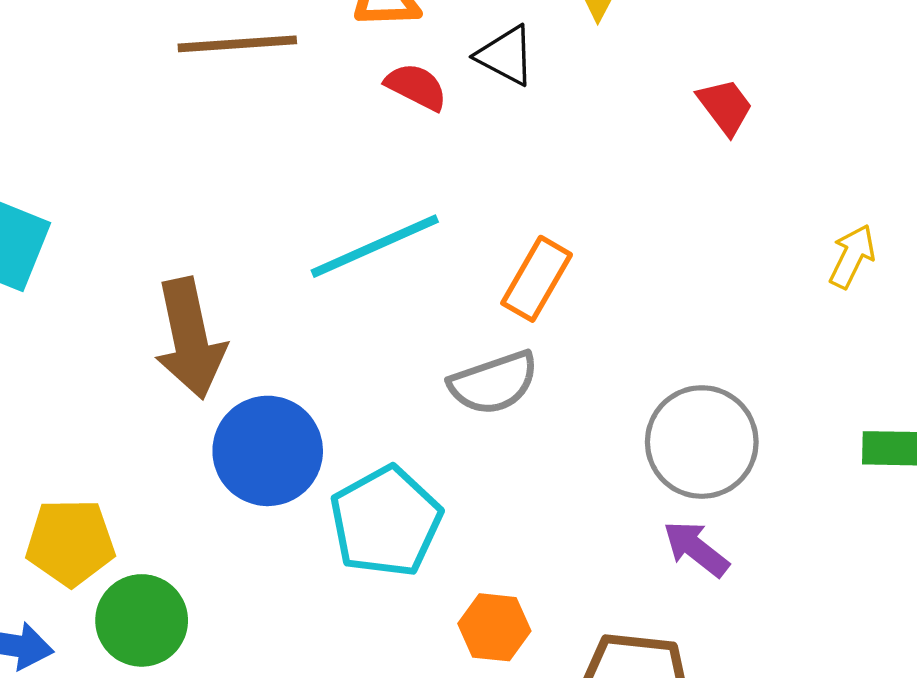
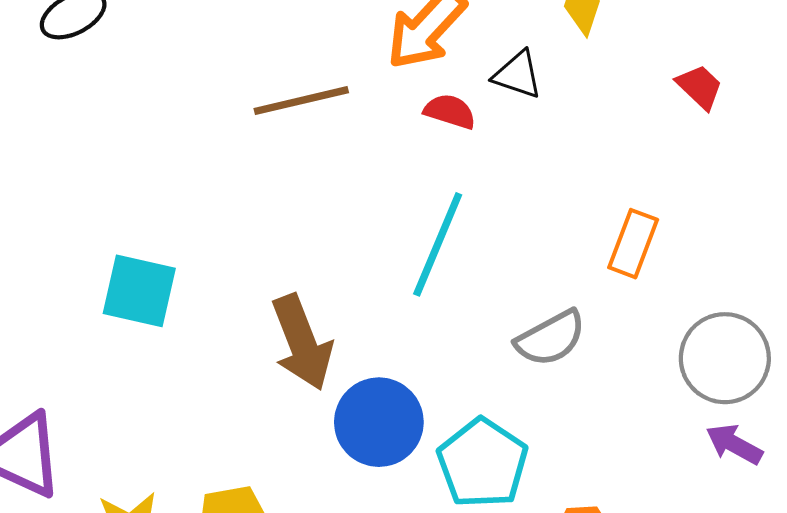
cyan line: (375, 246) -> (438, 244), turned -34
orange rectangle: (537, 279) -> (633, 244), moved

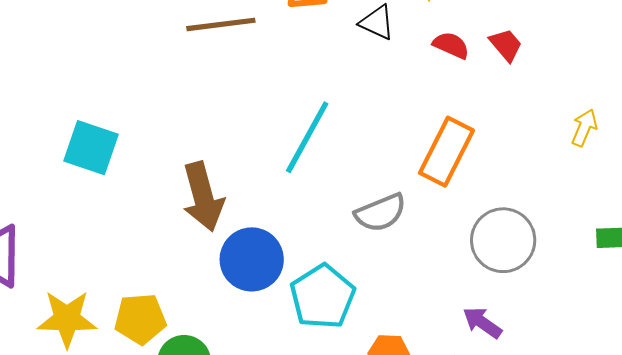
red semicircle: (450, 111) -> (451, 45), moved
orange rectangle: (633, 244) -> (446, 152), size x1.4
purple arrow: (734, 444) -> (482, 323), moved

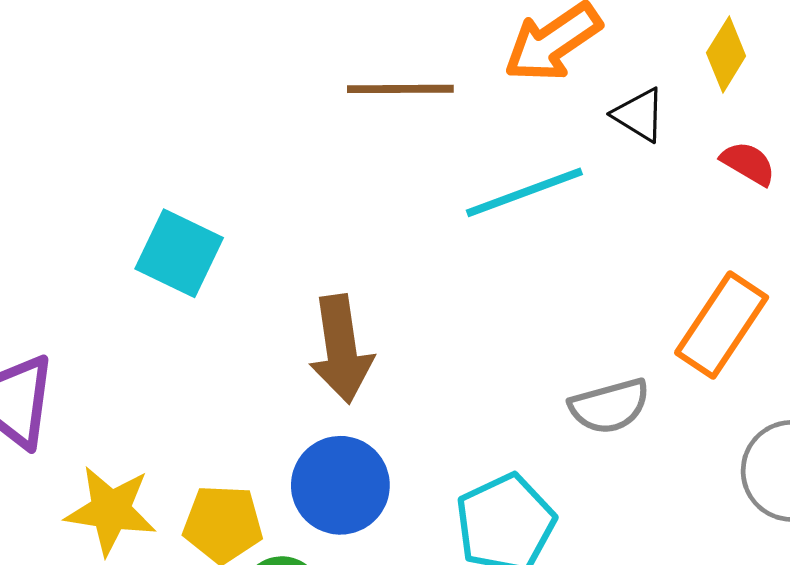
cyan line: (307, 137) -> (524, 192), moved, turned 34
blue circle: (252, 259) -> (340, 485), moved

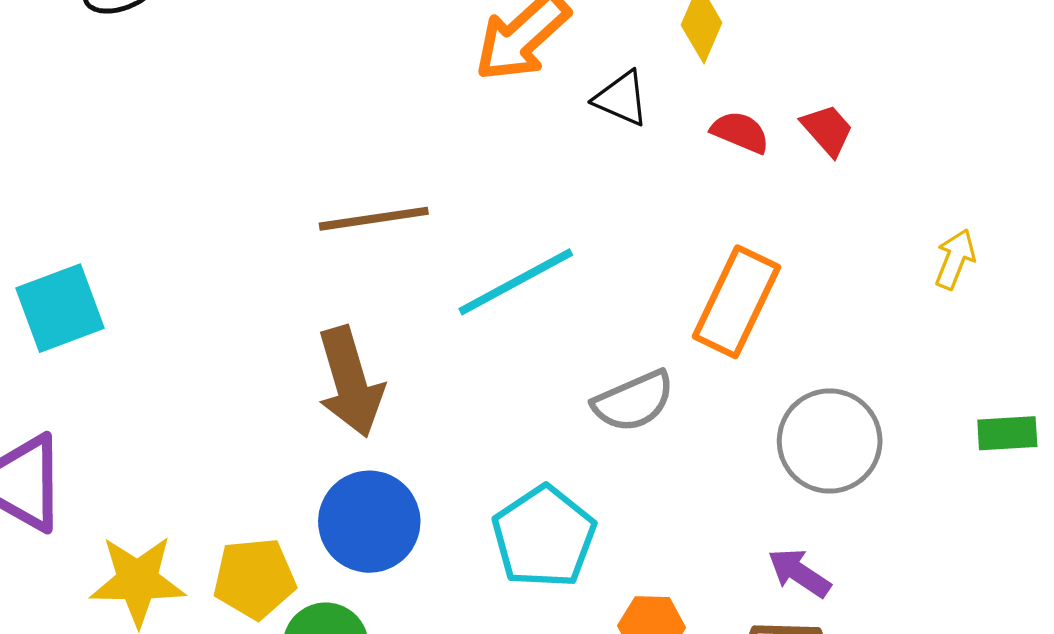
brown line: (400, 89) -> (374, 219), moved
cyan line: (524, 192) -> (516, 282), moved
cyan square: (179, 253) -> (60, 308), moved, turned -38

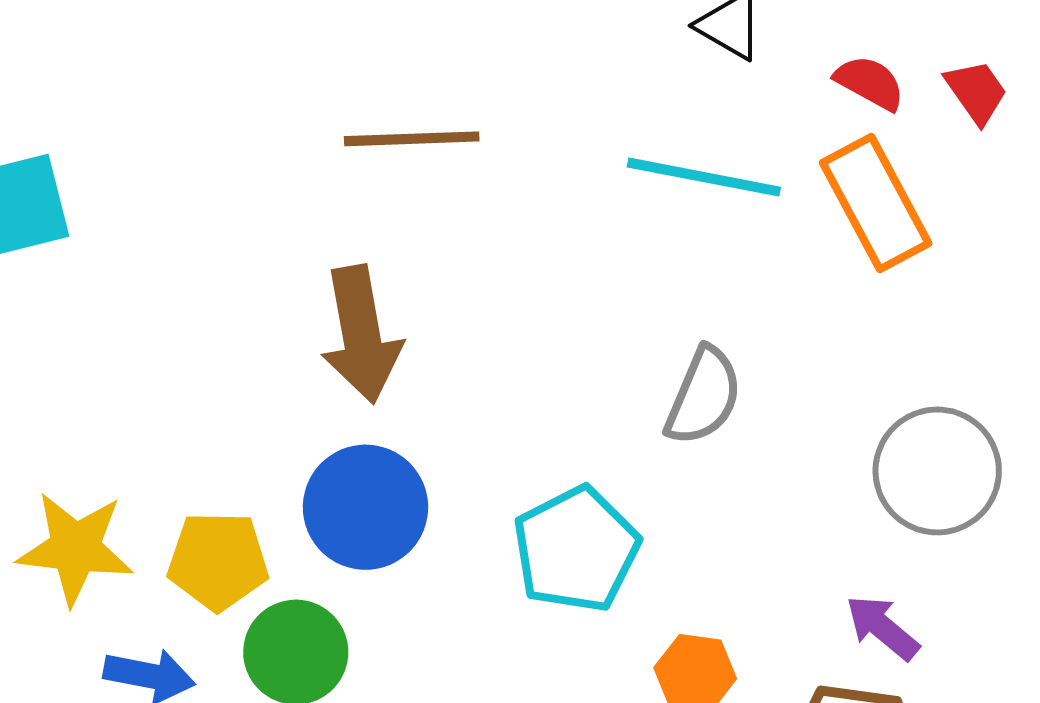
cyan line: (516, 282) -> (704, 177), moved, turned 33
orange rectangle: (736, 302) -> (876, 203), moved, turned -60
gray semicircle: (633, 401) -> (704, 396), turned -50

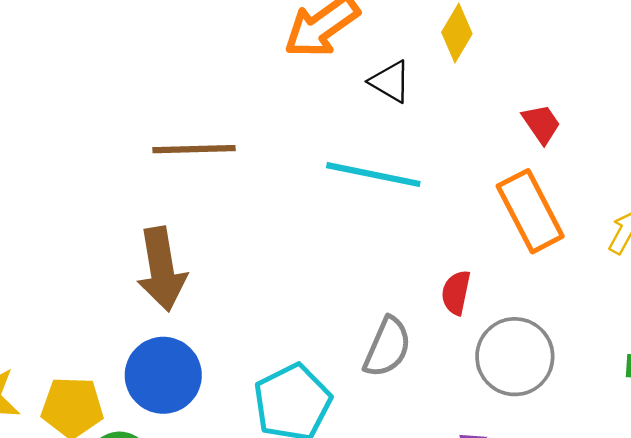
red semicircle: (870, 83) -> (456, 293), moved, turned -108
orange rectangle: (876, 203) -> (530, 211), moved
gray semicircle: (704, 396) -> (387, 347), moved

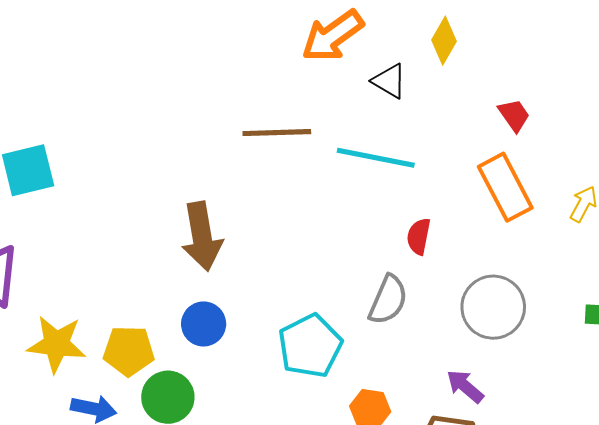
brown line: (194, 149) -> (277, 133), moved
red semicircle: (456, 293) -> (419, 236), moved
blue circle: (163, 375) -> (204, 324), size x0.7

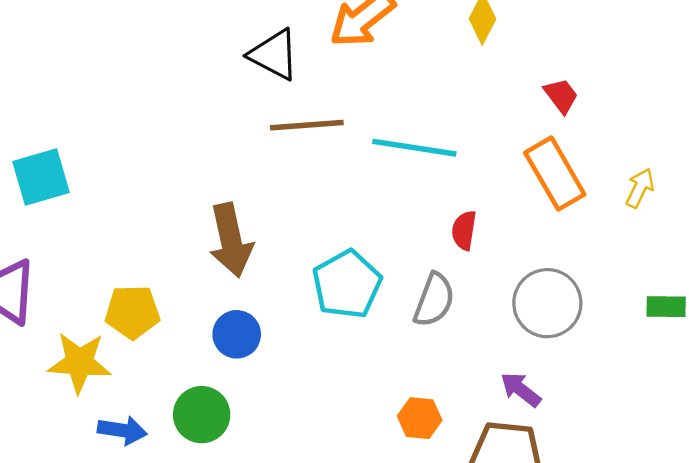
black triangle: (389, 81) -> (274, 55), moved, size x1.4
cyan pentagon: (310, 346) -> (347, 284), moved
yellow pentagon: (129, 351) -> (132, 312), moved

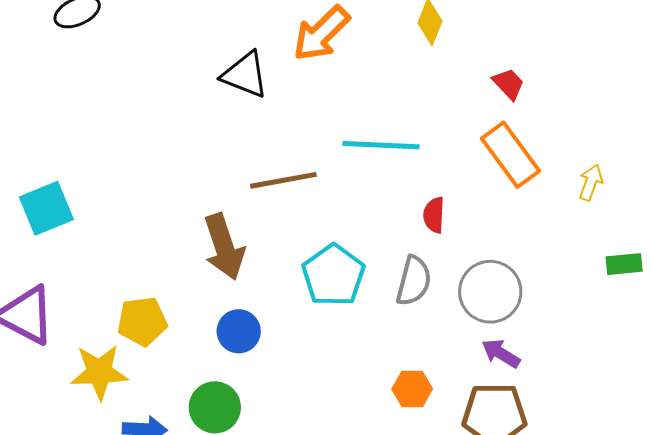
brown line: (307, 125) -> (283, 180), moved
yellow arrow: (640, 188) -> (591, 182), moved
gray circle: (547, 303) -> (490, 292), moved

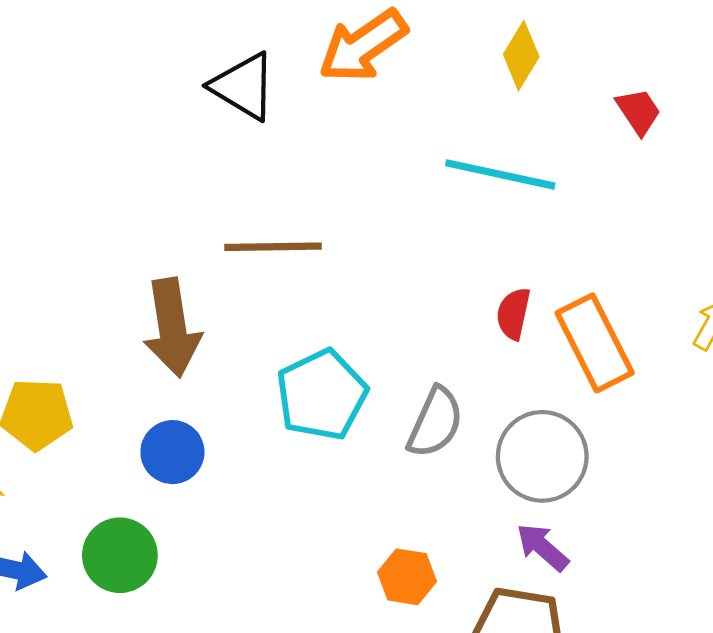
red trapezoid: (509, 84) -> (638, 111), moved
cyan line: (381, 145) -> (500, 174), moved
orange rectangle: (511, 155) -> (595, 343), moved
red semicircle: (434, 215) -> (513, 314), moved

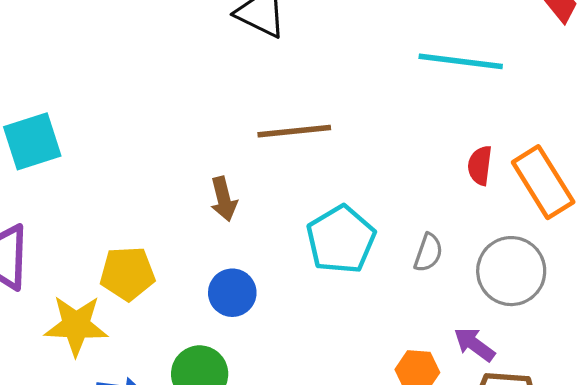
brown arrow: (172, 328) -> (224, 199), size x0.6
gray semicircle: (435, 422) -> (428, 253), size x0.7
purple arrow: (542, 547) -> (474, 344), moved

